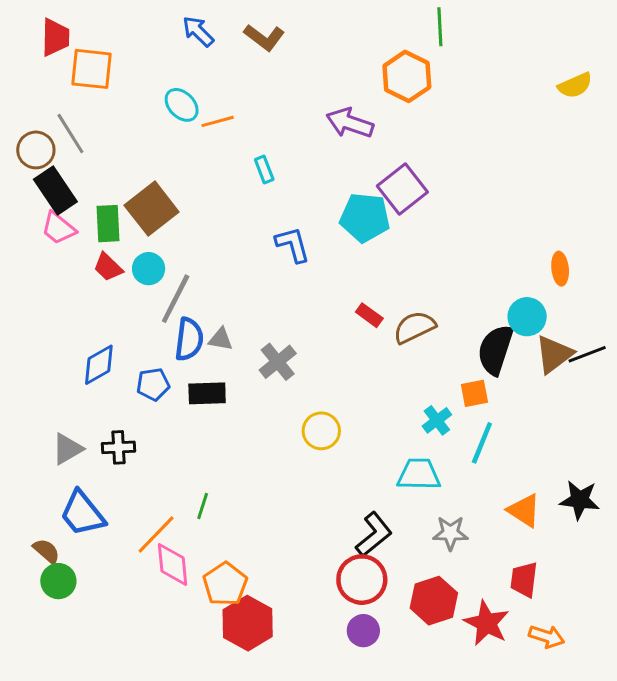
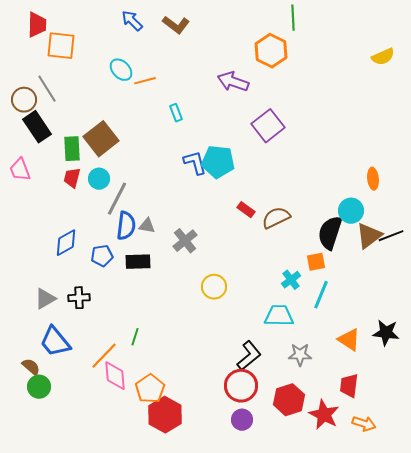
cyan pentagon: (365, 218) -> (218, 162), moved
pink trapezoid: (58, 228) -> (20, 170), moved, turned 30
red trapezoid: (108, 267) -> (72, 178), turned 60

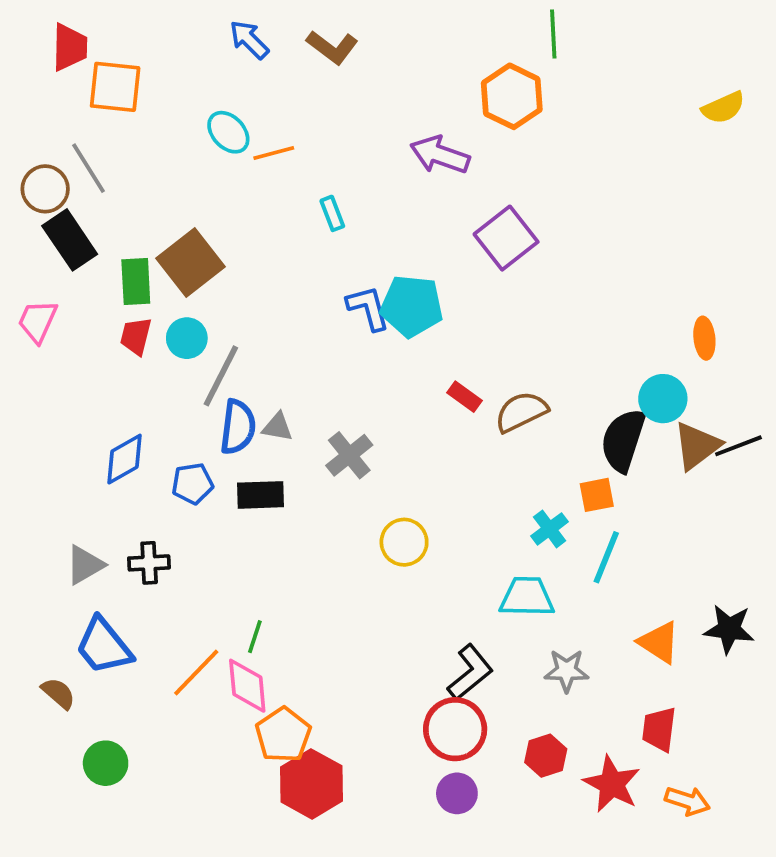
pink trapezoid: (20, 170) -> (38, 321), turned 45
pink diamond: (115, 376) -> (247, 686), moved
green circle: (39, 387) -> (106, 763), moved
red hexagon: (289, 400) -> (546, 756), size x0.7

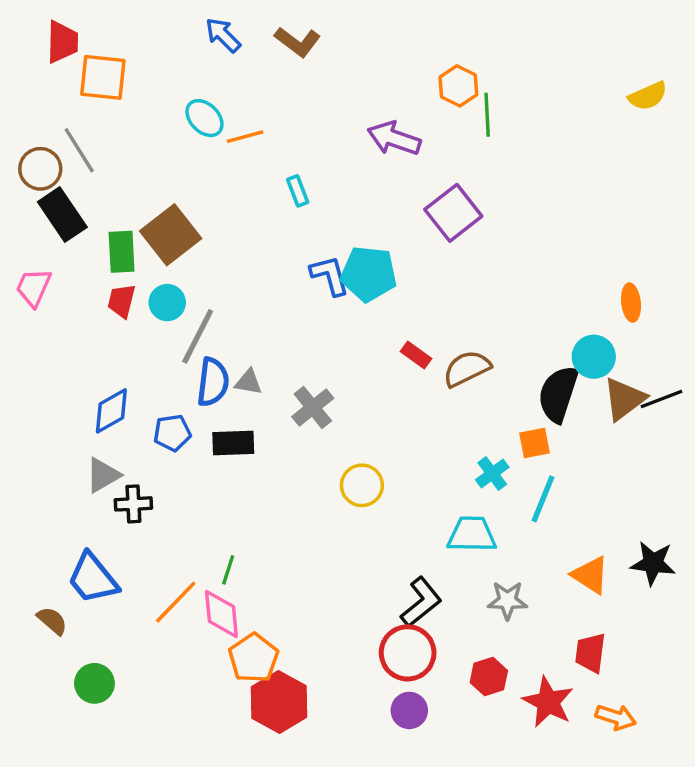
green line: (553, 34) -> (487, 115), moved
orange hexagon: (512, 96) -> (458, 86), size x0.7
gray triangle: (85, 565) -> (103, 475), moved

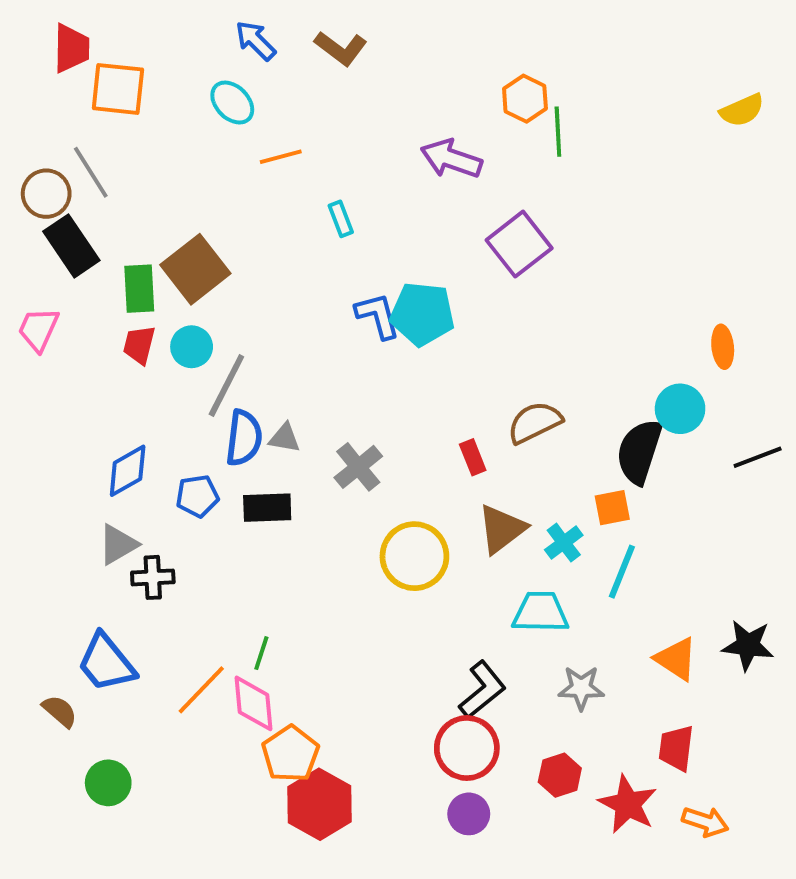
cyan ellipse: (204, 118) -> (232, 103), moved
red rectangle: (416, 355) -> (473, 457), moved, turned 32
brown triangle: (624, 399) -> (502, 529), moved
yellow circle: (362, 485) -> (414, 556), size x1.4

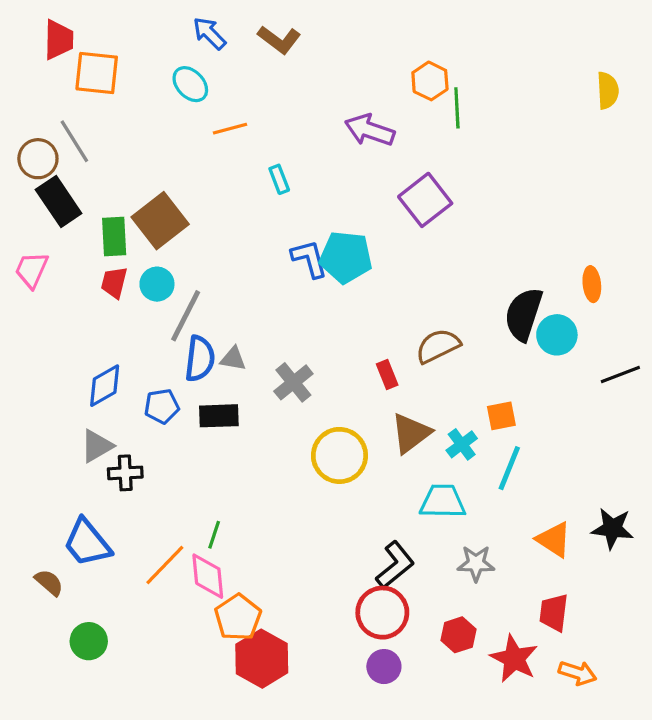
yellow semicircle: (742, 110) -> (608, 90), turned -69
black semicircle: (639, 451) -> (524, 314), moved

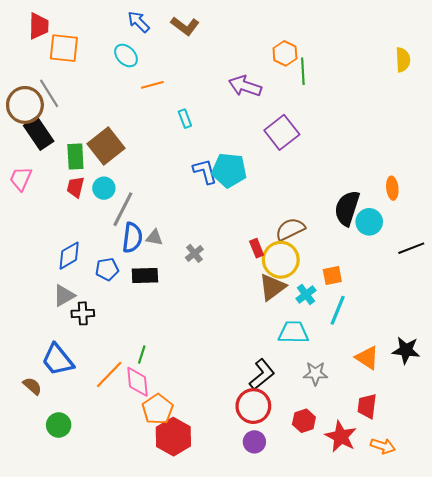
brown circle: (38, 159) -> (25, 105), size x1.4
gray cross: (293, 382) -> (194, 253), size x0.7
yellow circle: (339, 455) -> (281, 260), moved

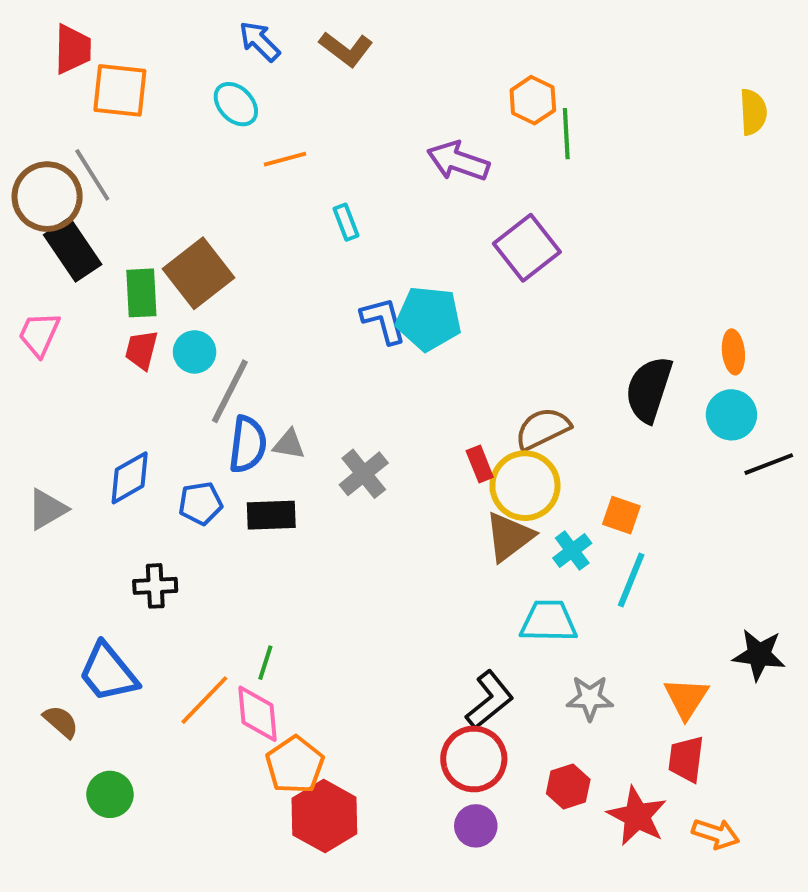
cyan circle: (369, 222) -> (731, 415), moved
gray cross: (194, 253) -> (364, 474), size x1.4
orange square: (332, 276) -> (621, 515), turned 30
gray triangle: (64, 296) -> (47, 509), moved
orange triangle: (367, 358) -> (686, 698), moved, turned 30

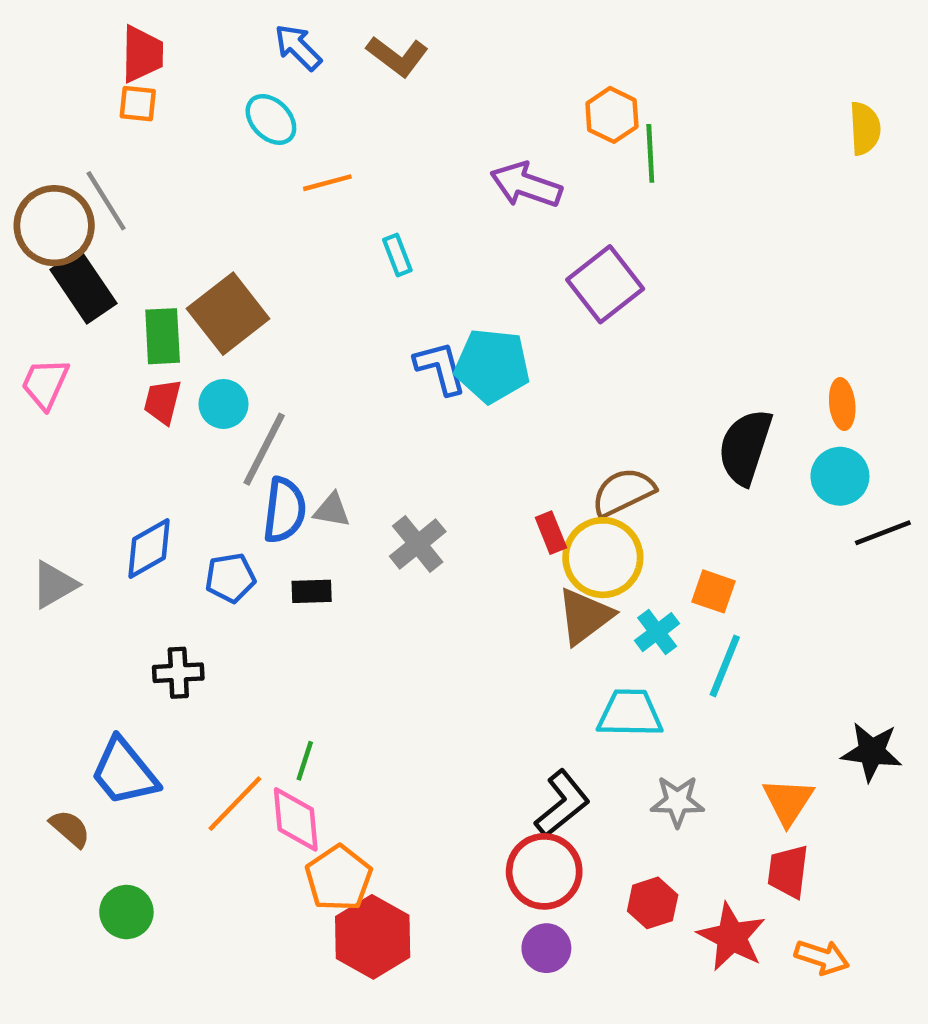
red trapezoid: (73, 49) -> (142, 54), moved
orange square: (120, 90) -> (138, 104), size x0.6
black rectangle: (271, 515) -> (312, 591), size x0.7

